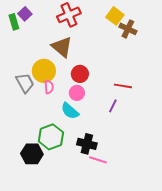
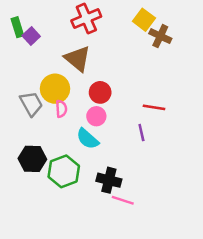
purple square: (25, 14) -> (31, 36), moved
purple line: (113, 106) -> (141, 133), turned -40
black hexagon: (32, 154) -> (32, 159), moved

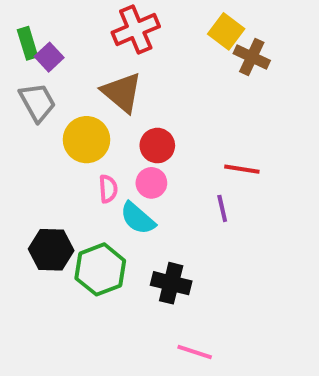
gray trapezoid: (31, 104) -> (37, 102), moved
pink semicircle: (61, 109) -> (108, 189), moved
pink line: (123, 200) -> (195, 352), moved

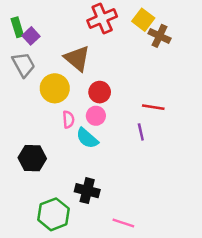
red cross: (136, 30) -> (102, 18), moved
green hexagon: (100, 269) -> (53, 214), moved
black cross: (171, 283) -> (87, 191), moved

